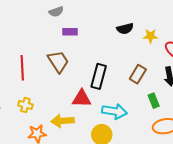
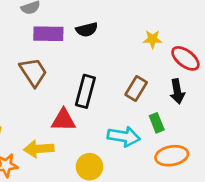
black semicircle: (125, 29) -> (87, 30), moved
purple rectangle: (70, 32) -> (48, 34), size x1.5
cyan arrow: (114, 111) -> (124, 137), moved

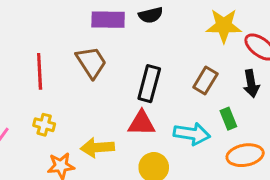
yellow star: (153, 39) -> (224, 26), size x1.6
red triangle: (63, 120) -> (142, 123), moved

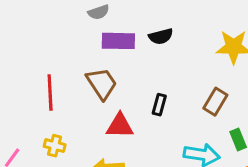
black rectangle: (149, 84) -> (159, 105), size x0.6
red triangle: (142, 123) -> (120, 126), moved

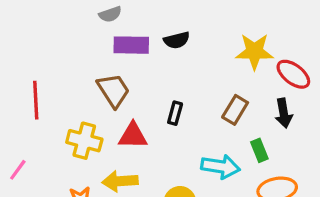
red line: (50, 93) -> (36, 100), moved
yellow cross: (55, 146) -> (84, 141), moved, size x1.5

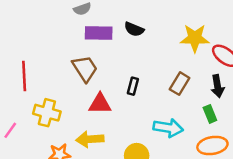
black semicircle: (177, 40) -> (134, 29), turned 36
yellow cross: (84, 141) -> (47, 113), moved
green rectangle: (259, 150) -> (210, 114), moved

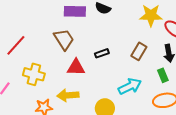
red line: (24, 76) -> (16, 45), turned 45
black rectangle: (133, 86) -> (102, 53), turned 56
cyan arrow: (168, 128) -> (130, 86), turned -35

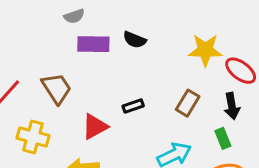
brown trapezoid: (64, 39) -> (57, 88), moved
red triangle: (76, 67) -> (95, 127), turned -30

